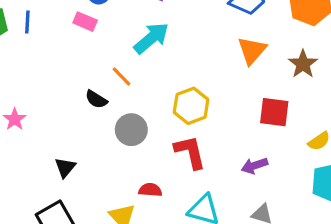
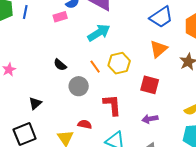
pink rectangle: (85, 22) -> (60, 17), turned -48
orange line: (121, 76) -> (95, 67), moved
yellow hexagon: (191, 106) -> (119, 63), moved
red square: (274, 112) -> (150, 85), moved

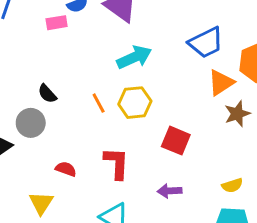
cyan arrow: (99, 33) -> (134, 57), moved
orange triangle: (158, 49) -> (221, 83), moved
gray circle: (79, 86) -> (31, 123), moved
red semicircle: (85, 124) -> (66, 169), moved

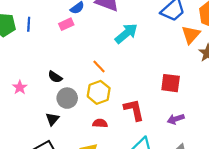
black semicircle: (47, 94) -> (55, 77), moved
orange line: (99, 103) -> (99, 67), moved
yellow hexagon: (135, 103) -> (99, 92), moved

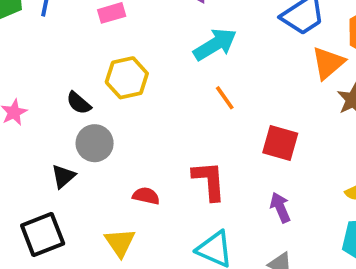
orange line: (99, 67) -> (225, 98), moved
yellow hexagon: (99, 92) -> (127, 78), moved
purple arrow: (176, 119) -> (280, 207), turned 77

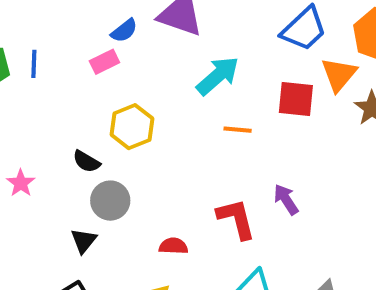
orange line: (225, 98) -> (238, 130), turned -40
red square: (280, 143) -> (296, 99), moved
purple arrow: (280, 207) -> (286, 199), moved

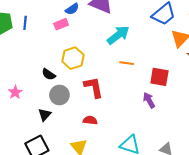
red square: (296, 99) -> (159, 77), moved
pink star: (21, 183) -> (15, 92), moved
red L-shape: (236, 219) -> (94, 87), moved

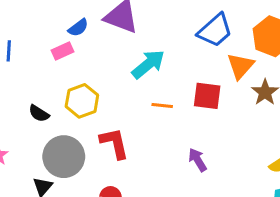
black semicircle: (49, 74) -> (39, 113), moved
red square: (159, 77) -> (207, 96), moved
gray circle: (59, 95) -> (64, 157), size x1.4

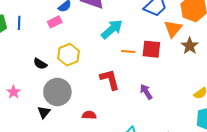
orange line: (162, 106) -> (128, 51), moved
red L-shape: (114, 143) -> (110, 80), moved

